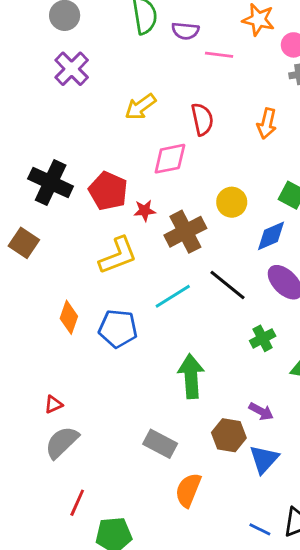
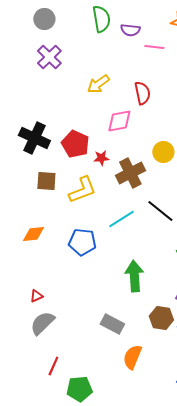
brown square: (24, 243) -> (46, 181), moved, turned -30
orange diamond: (69, 317) -> (33, 234), moved, turned 65

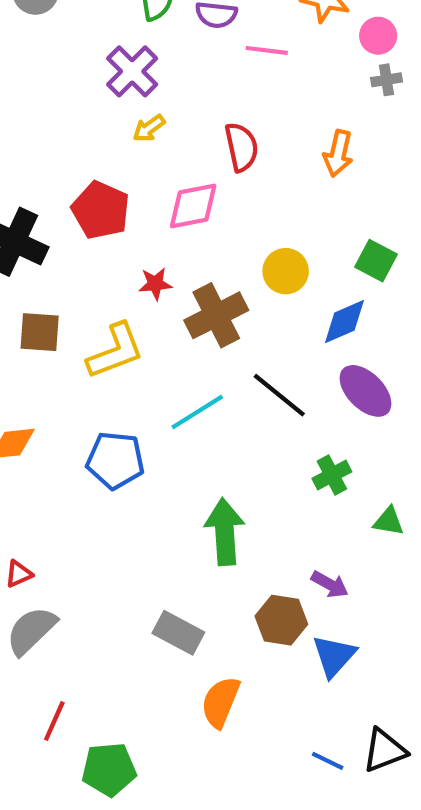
purple cross: (49, 57) -> (132, 71), moved
yellow arrow: (98, 84) -> (149, 128), size x0.7
red pentagon: (75, 144) -> (101, 210), moved

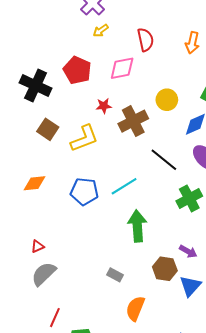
brown square: (40, 332) -> (48, 129), turned 30
cyan line: (197, 412) -> (124, 186), moved
green cross: (332, 475) -> (189, 198), size x1.4
gray rectangle: (178, 633) -> (115, 275), size x0.7

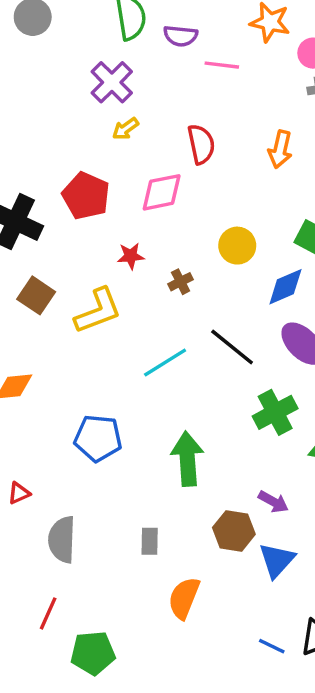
brown cross: (133, 121) -> (181, 282), size x0.5
cyan line: (124, 186) -> (165, 362), moved
blue pentagon: (84, 191) -> (98, 438), moved
gray semicircle: (44, 274) -> (62, 540), moved, turned -44
gray rectangle: (115, 275) -> (150, 541), turned 63

